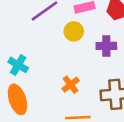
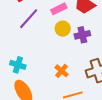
yellow circle: (74, 31) -> (63, 29), moved

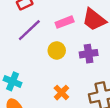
yellow circle: (63, 29) -> (57, 50), moved

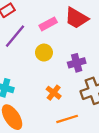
purple cross: (89, 54) -> (77, 63), moved

